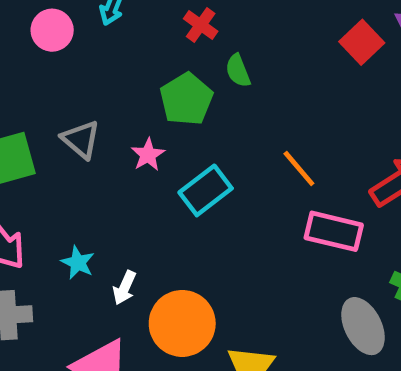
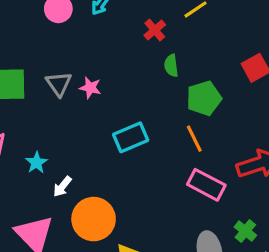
green pentagon: (186, 99) -> (204, 98), moved
pink star: (148, 155) -> (90, 88), moved, turned 30

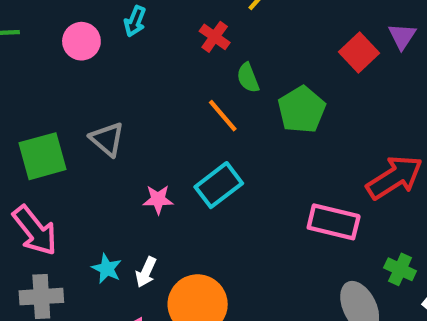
pink star: (90, 88) -> (158, 199), moved
orange line: (194, 139) -> (223, 116), moved
cyan star: (36, 163) -> (107, 269), moved

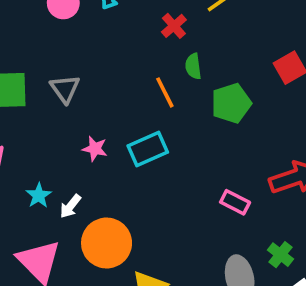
pink rectangle: (334, 222) -> (235, 202), size x0.7

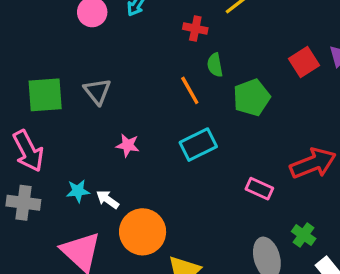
red cross: (174, 26) -> (195, 29), turned -35
cyan rectangle: (148, 149) -> (198, 145), moved
cyan star: (39, 195) -> (78, 191), turned 30
white arrow: (70, 206) -> (108, 199), turned 90

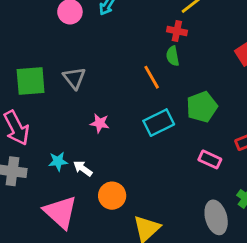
red cross: (195, 29) -> (177, 31), moved
green pentagon: (252, 97) -> (202, 107), moved
orange circle: (143, 232) -> (112, 196), size x0.7

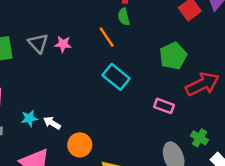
green pentagon: (202, 107) -> (173, 56), moved
pink star: (100, 123) -> (63, 44), moved
cyan rectangle: (159, 123) -> (116, 77), turned 70

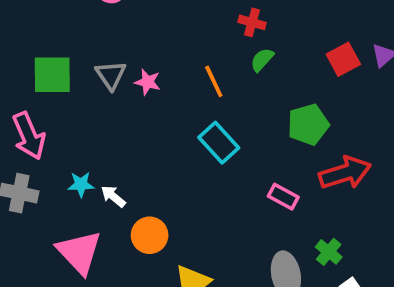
green semicircle: (124, 17) -> (262, 60), moved, turned 49

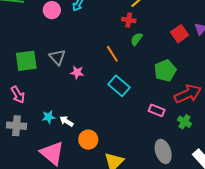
pink star: (148, 82) -> (77, 72), moved
pink arrow: (29, 136) -> (18, 95), size x0.7
green cross: (329, 252) -> (184, 122), moved

